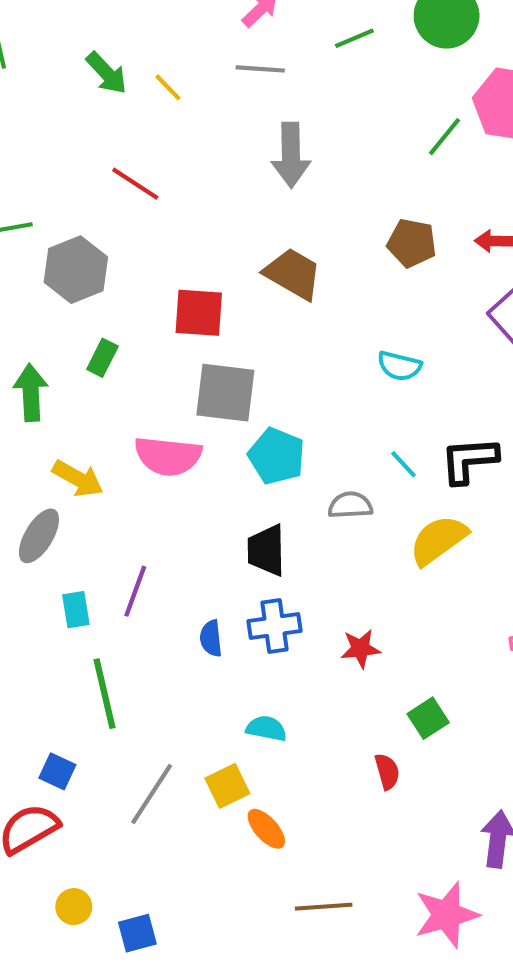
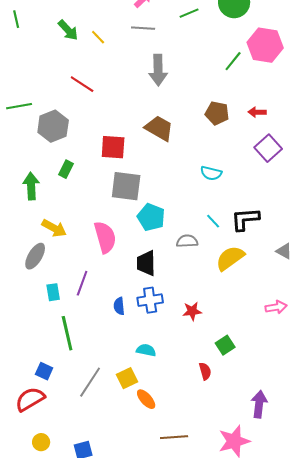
pink semicircle: (168, 456) -> (105, 237), moved, turned -112
yellow circle: (74, 907) -> (41, 442), moved

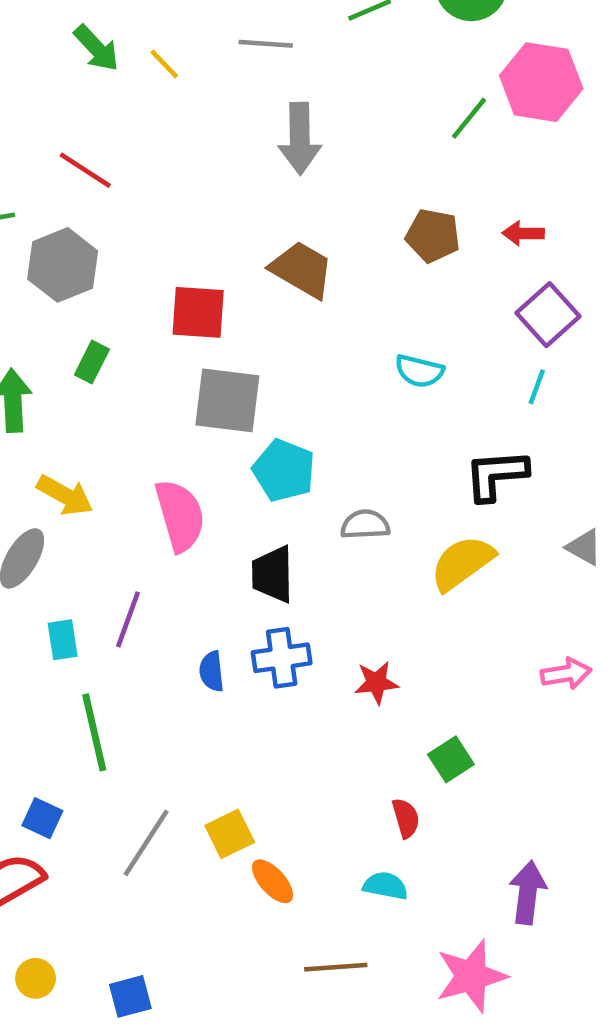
red line: (82, 84) -> (85, 170), moved
cyan line: (213, 221) -> (537, 387), moved, turned 63
cyan semicircle: (146, 350) -> (385, 886), moved

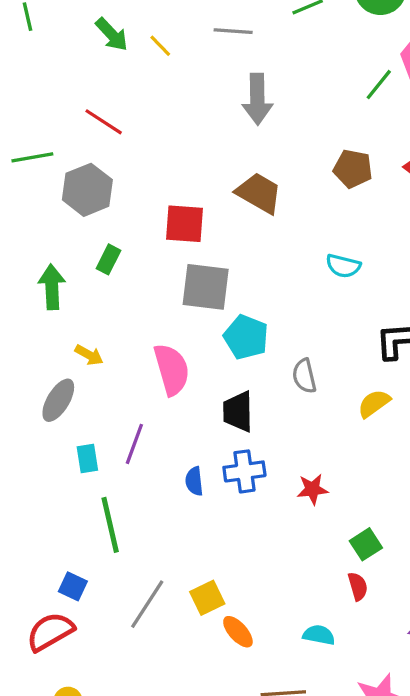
yellow arrow: (65, 495) -> (89, 355), size x0.7
gray semicircle: (365, 525) -> (304, 376), turned -100
yellow semicircle: (462, 563) -> (374, 403), size x0.7
red semicircle: (406, 818) -> (358, 586), moved

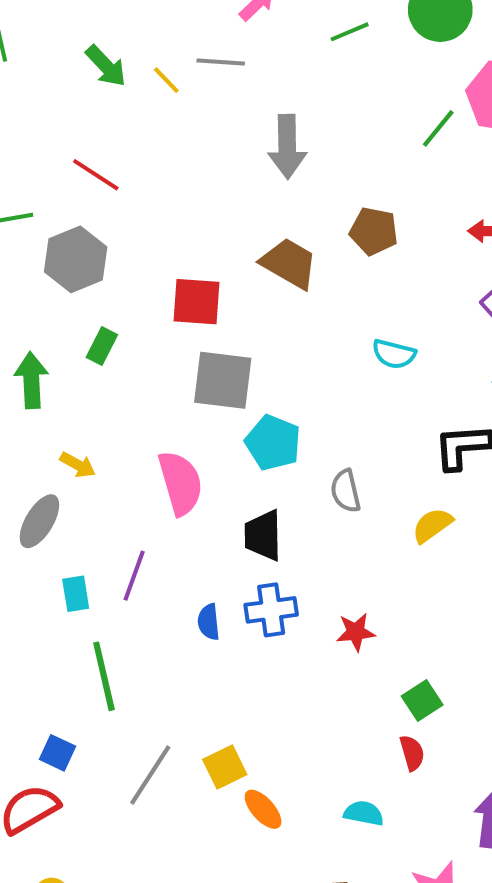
gray line: (233, 31) -> (221, 62), moved
brown pentagon: (353, 169) -> (374, 231), moved

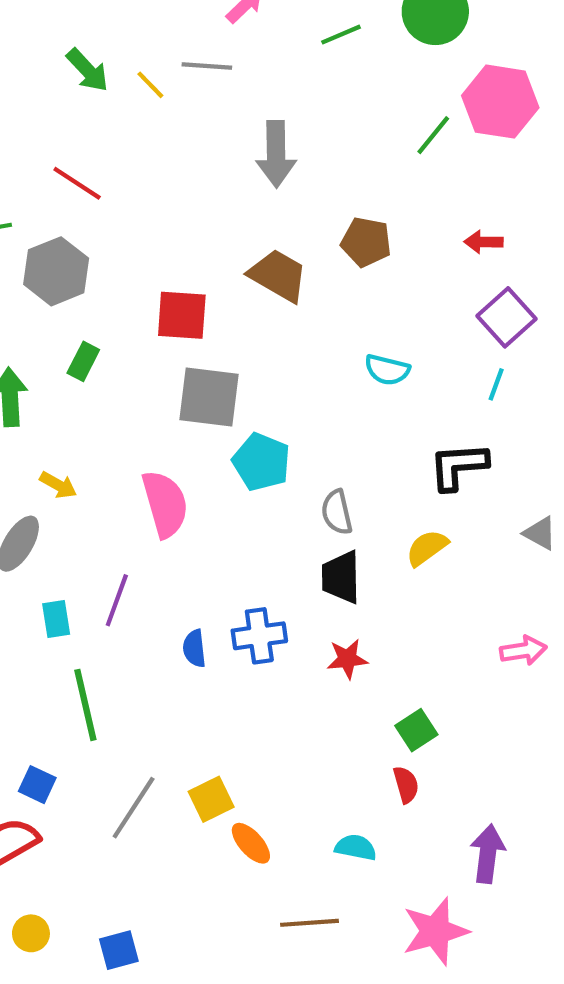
black trapezoid: (263, 535) -> (341, 577), moved

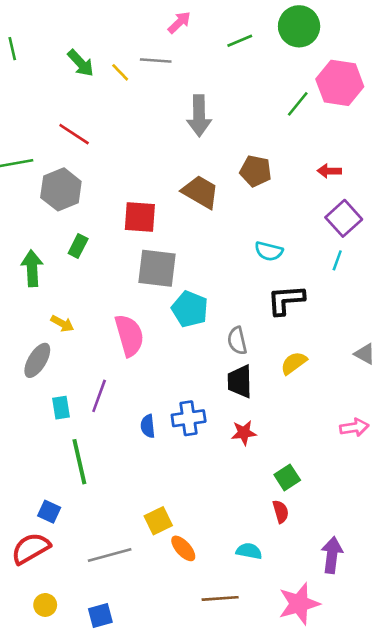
black L-shape: (458, 466) -> (286, 300), moved
gray line: (134, 808) -> (110, 555), moved, turned 42

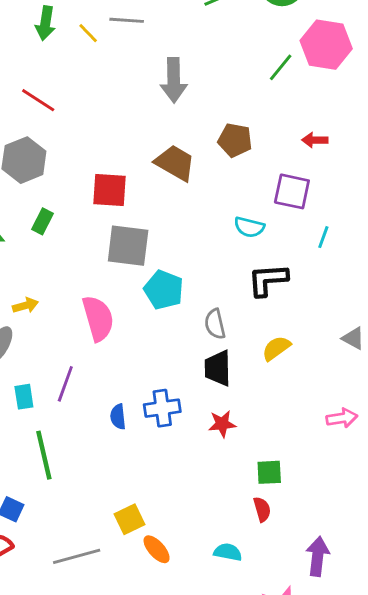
green arrow: (81, 63) -> (45, 23), turned 52
purple square: (344, 218) -> (292, 191), moved, turned -36
yellow arrow: (62, 324) -> (25, 305), turned -45
green square: (287, 477) -> (269, 472), turned 30

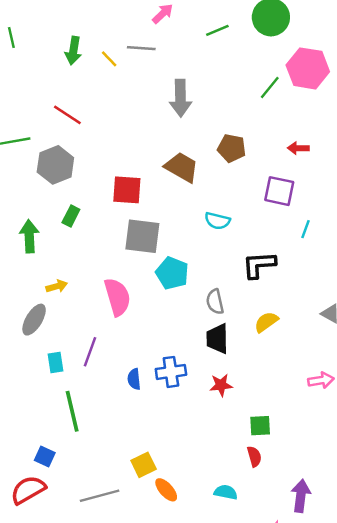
cyan semicircle: (249, 227) -> (217, 221), moved

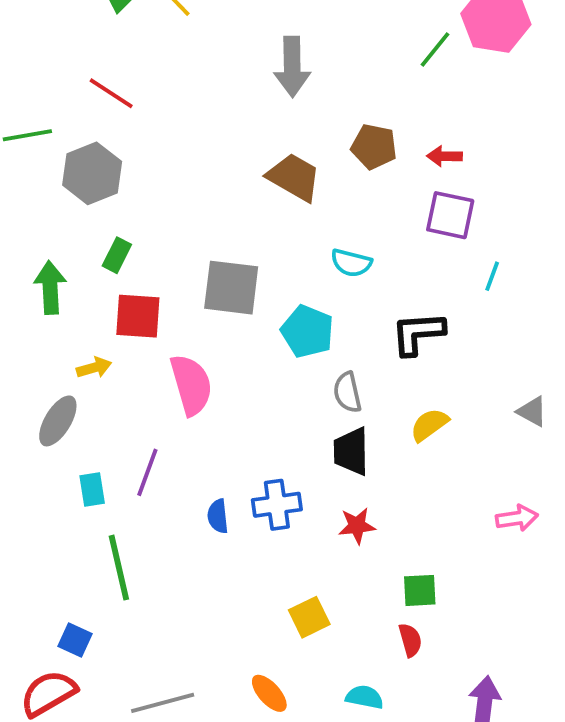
red arrow: (298, 148) -> (445, 156), moved
red square: (127, 190) -> (138, 316), moved
cyan pentagon: (172, 273) -> (307, 331), moved
yellow square: (144, 465) -> (309, 617), moved

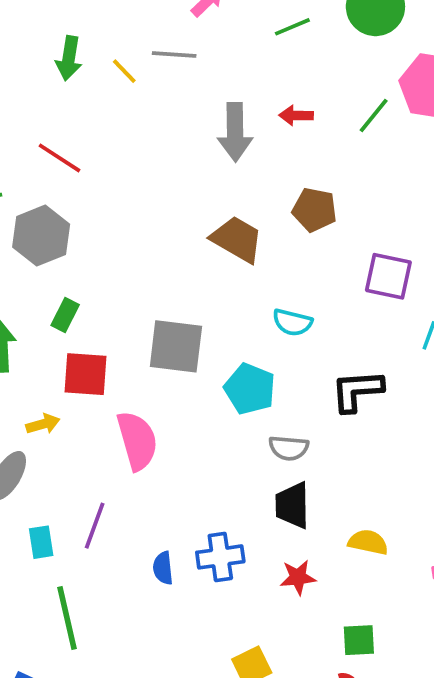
red arrow: (445, 156) -> (296, 115), moved
gray semicircle: (347, 392) -> (289, 448), turned -72
yellow semicircle: (429, 425) -> (368, 542), moved, turned 48

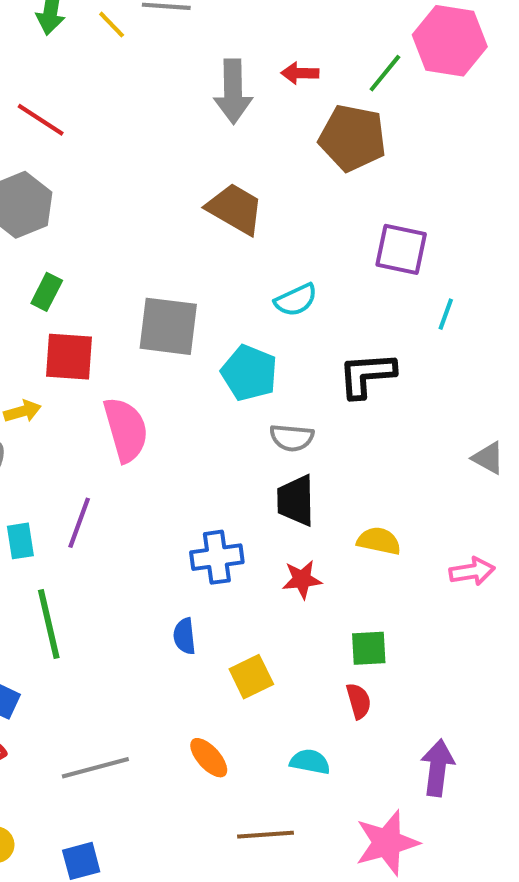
brown pentagon: (315, 210) -> (353, 138), moved, size x1.4
cyan semicircle: (292, 322) -> (296, 300), turned -39
blue semicircle: (163, 568) -> (184, 636), moved

